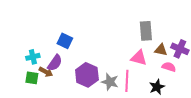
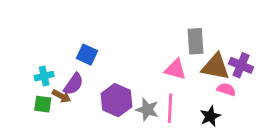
brown triangle: (161, 50) -> (216, 67), size x1.6
pink triangle: (139, 58) -> (175, 69), moved

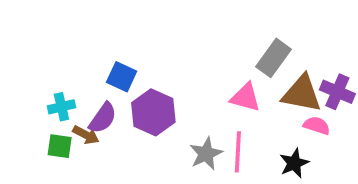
gray rectangle: (195, 41) -> (274, 58), turned 40
purple hexagon: (116, 100) -> (153, 112), moved
gray star: (147, 110) -> (206, 154), turned 30

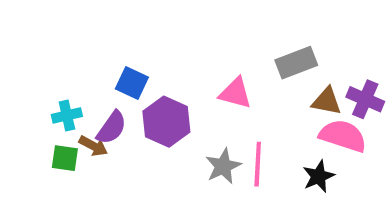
gray rectangle: (274, 58) -> (296, 63), turned 33
brown triangle: (302, 94) -> (327, 101), size x0.7
pink triangle: (245, 97) -> (235, 93), moved
pink semicircle: (317, 126) -> (343, 136), size x1.6

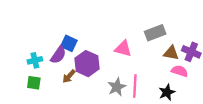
purple semicircle: (112, 128) -> (58, 55), moved
pink semicircle: (343, 136) -> (180, 71), size x0.7
brown arrow: (93, 146) -> (69, 76), moved, turned 104

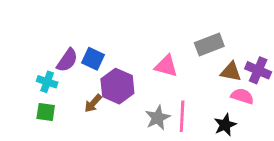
purple semicircle: (58, 55) -> (67, 60), moved
cyan cross: (35, 60) -> (47, 82), turned 32

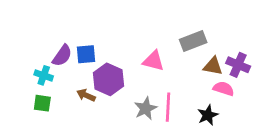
blue square: (93, 59) -> (86, 54), turned -30
brown arrow: (93, 103) -> (86, 95), turned 72

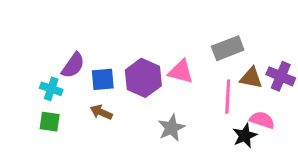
blue square: (86, 54) -> (103, 79), moved
purple hexagon: (108, 79) -> (143, 78), moved
pink semicircle: (224, 89) -> (262, 120), moved
pink line: (168, 107) -> (228, 97), moved

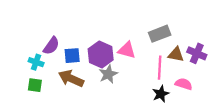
brown arrow: (101, 112) -> (71, 79), size x1.6
gray star: (171, 128) -> (108, 74), moved
black star: (245, 136) -> (161, 94), moved

